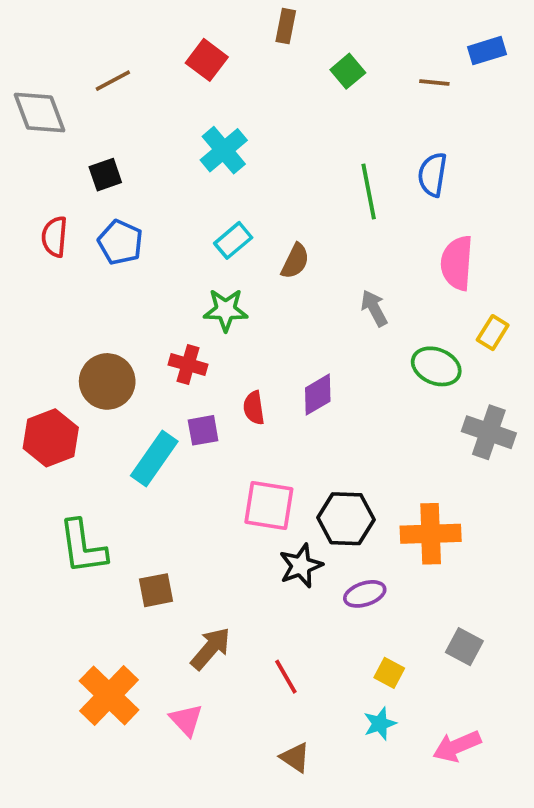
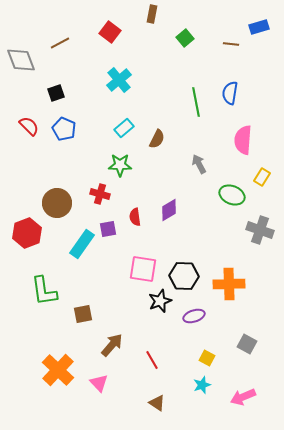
red semicircle: (55, 237) -> (29, 126), turned 130

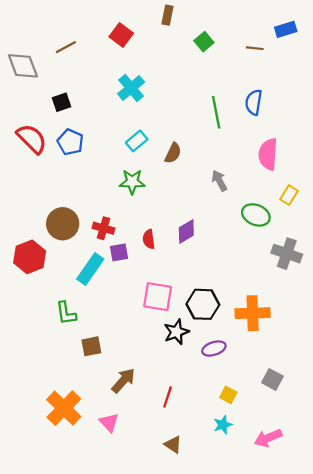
red semicircle: (29, 126) -> (32, 139), size x1.4
red cross: (100, 194) -> (104, 228), moved
green L-shape: (44, 291) -> (66, 313), moved, size x0.7
red line: (152, 360) -> (168, 397), turned 48

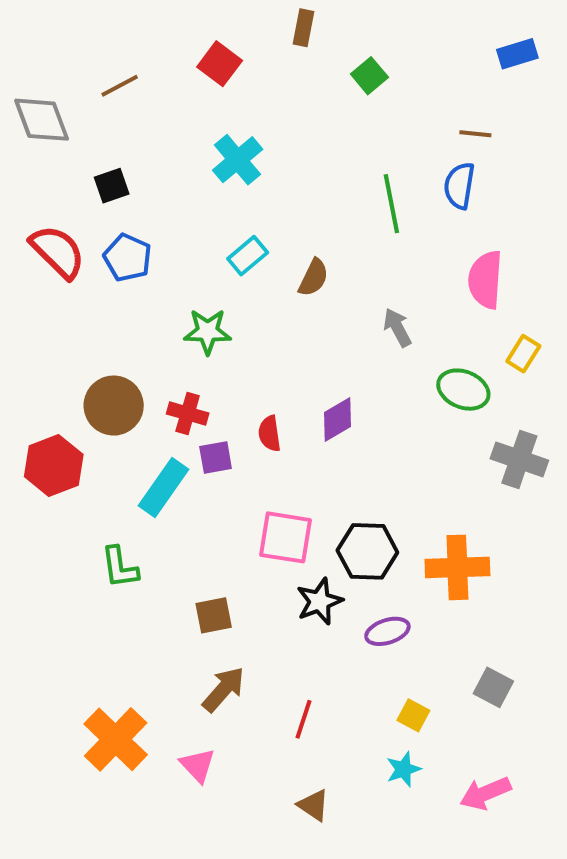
brown line: (255, 48) -> (475, 134), moved
green star: (132, 182) -> (208, 332), moved
brown square: (91, 346) -> (214, 615), moved

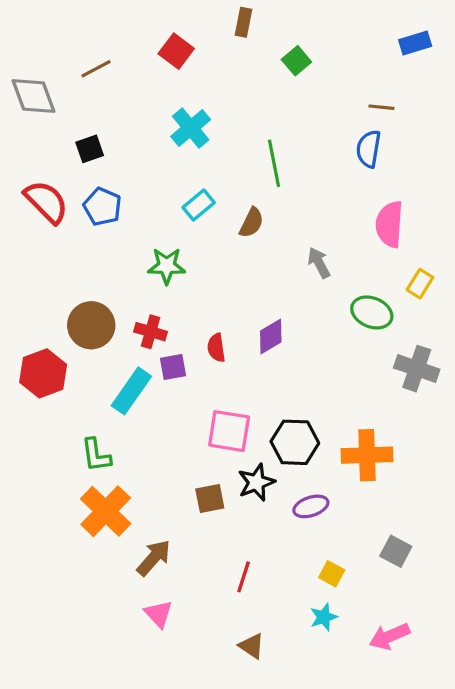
green line: (391, 204) -> (274, 163), moved
brown square: (214, 615) -> (210, 498), moved
brown arrow: (224, 689) -> (154, 558), moved
orange cross: (116, 739) -> (106, 511), moved

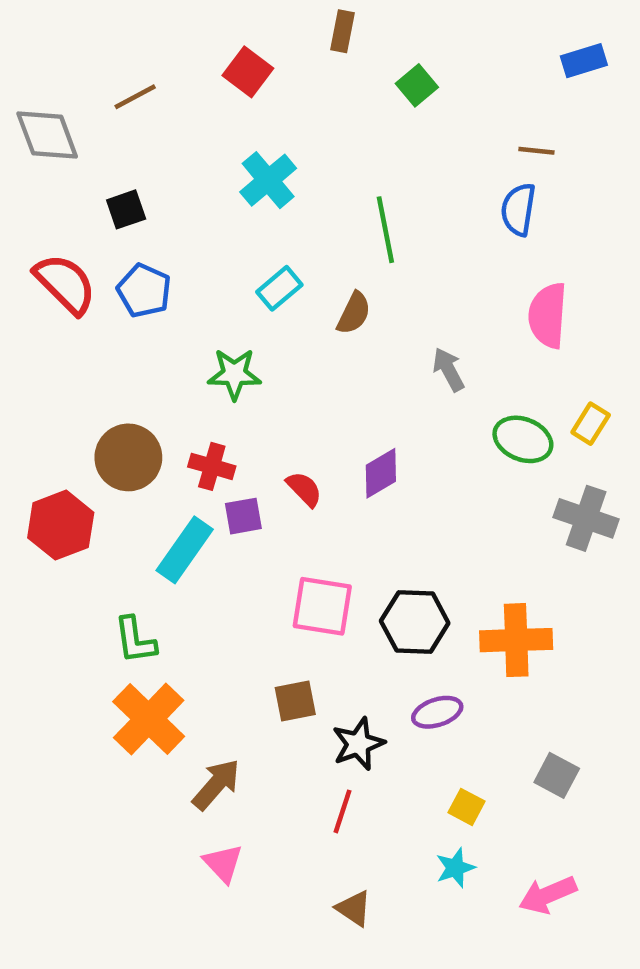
yellow rectangle: (420, 284) -> (591, 424), moved
red semicircle: (216, 348) -> (304, 489), turned 144
black star: (256, 482) -> (358, 744), moved

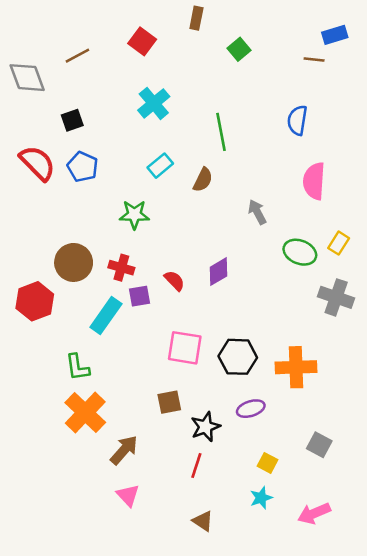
brown line: (536, 151) -> (314, 59), moved

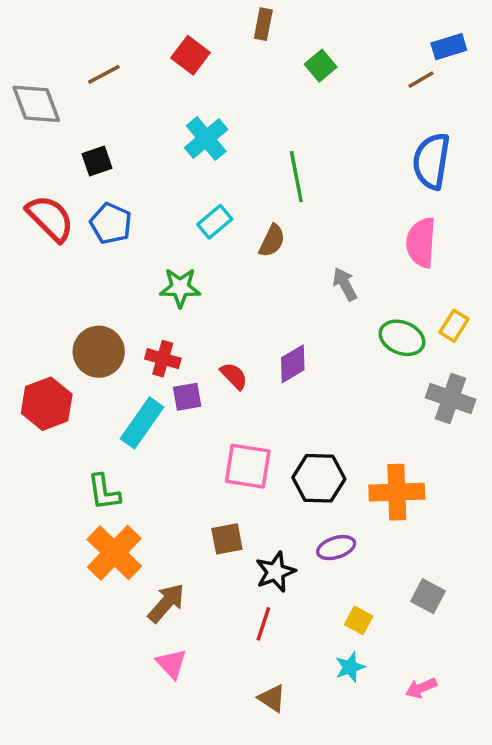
brown line: (314, 59) -> (421, 80), turned -36
blue semicircle: (297, 120) -> (431, 161), moved, size x1.4
pink arrow: (314, 513) -> (421, 688), size x0.7

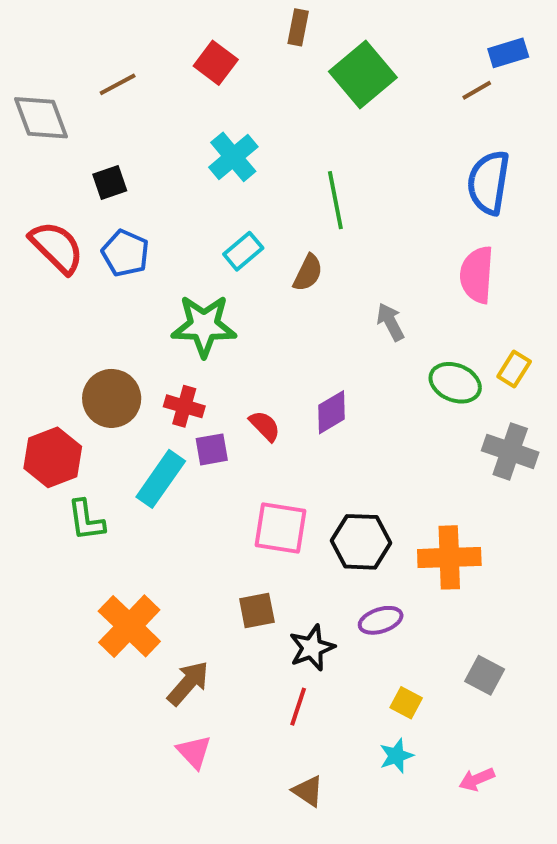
green square: (321, 66) -> (363, 75), size x1.8
green star: (180, 288) -> (204, 326), size x1.4
green L-shape: (104, 492) -> (86, 520), moved

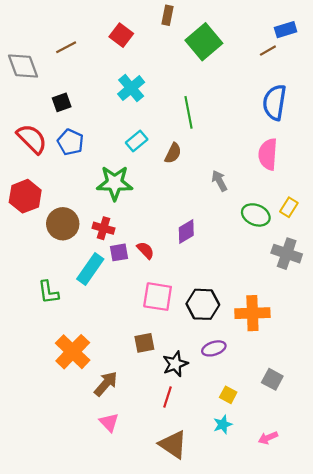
red semicircle: (265, 426) -> (145, 250), moved
red hexagon: (53, 457) -> (25, 196), moved
brown triangle: (308, 791) -> (173, 444), size x1.6

